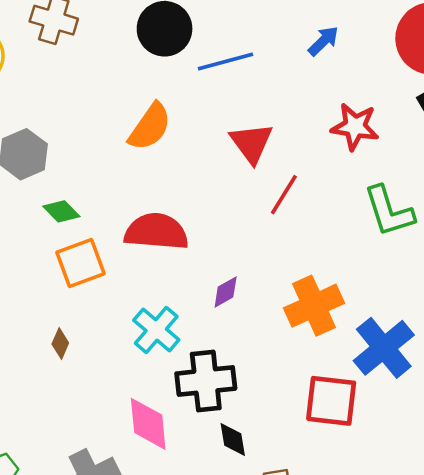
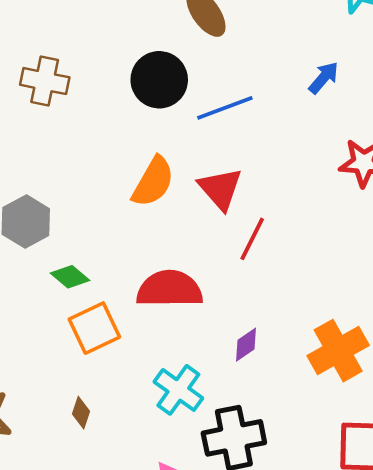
red triangle: (251, 143) -> (220, 189), moved
red line: (284, 195) -> (252, 239), moved

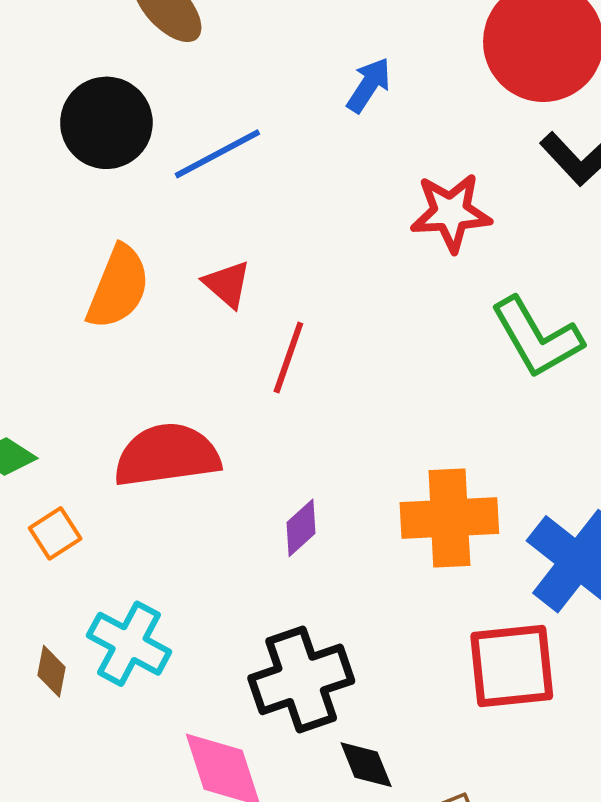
red triangle: (220, 189) -> (227, 284), size x0.7
orange square: (94, 328) -> (55, 533), size x0.6
orange cross: (338, 351) -> (449, 518), turned 34
cyan cross: (178, 390) -> (129, 644), moved

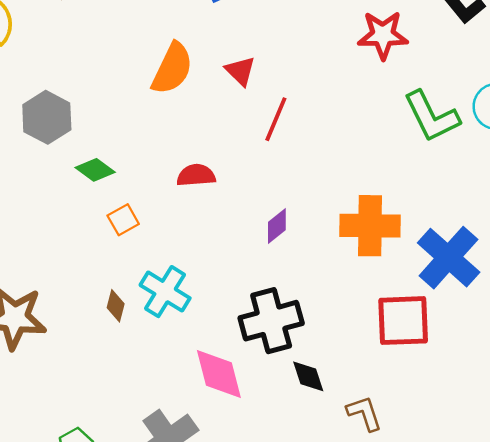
red semicircle: (167, 455) -> (196, 175), size x0.6

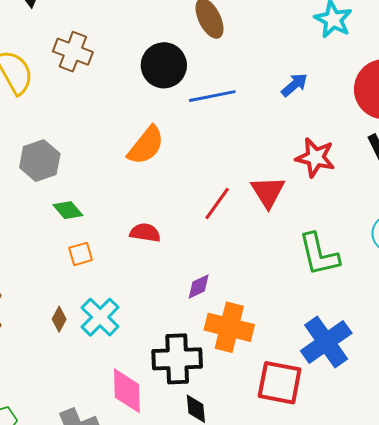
red triangle: (240, 71) -> (268, 192), moved, size x1.4
green L-shape: (432, 116) -> (319, 254), moved
orange cross: (370, 226) -> (229, 327), moved

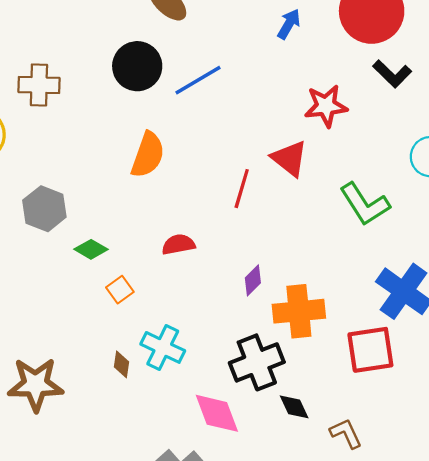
blue arrow: (294, 85) -> (289, 24), moved

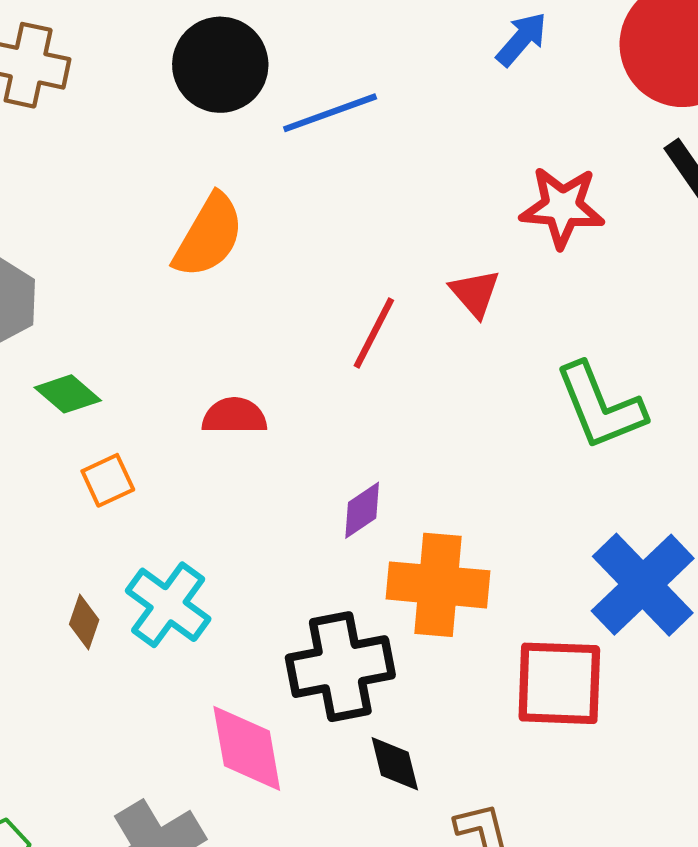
red triangle: (290, 158) -> (475, 293), size x0.7

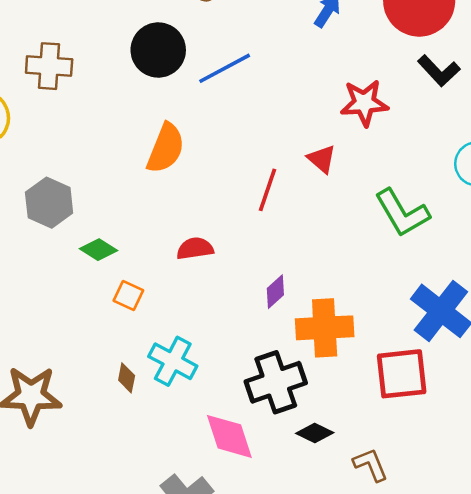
orange square: (108, 480) -> (128, 295), turned -32
black diamond: (395, 764) -> (315, 433), turned -42

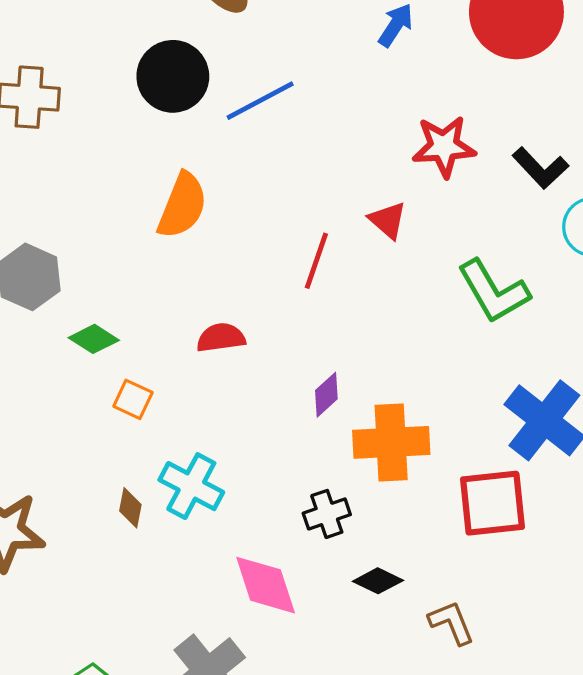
black L-shape: (439, 71) -> (540, 168), moved
black cross: (276, 382) -> (327, 514), size x0.6

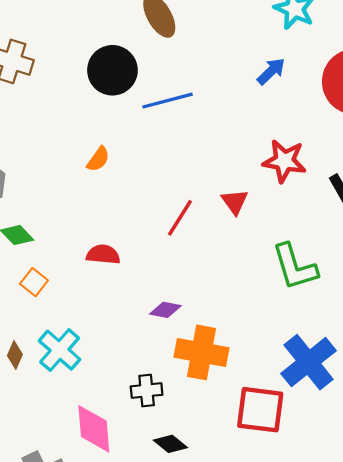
orange semicircle: (182, 206) -> (98, 159), size x0.6
purple diamond: (326, 395) -> (165, 310), turned 40

